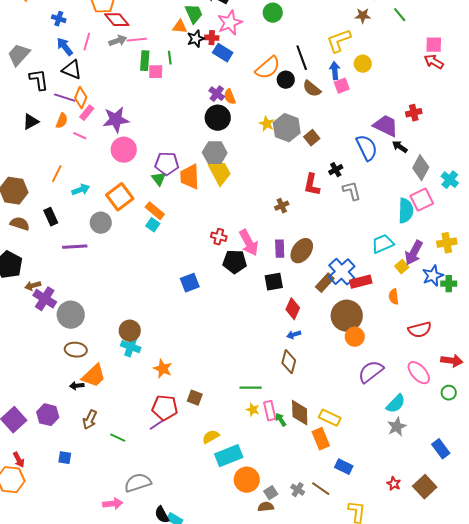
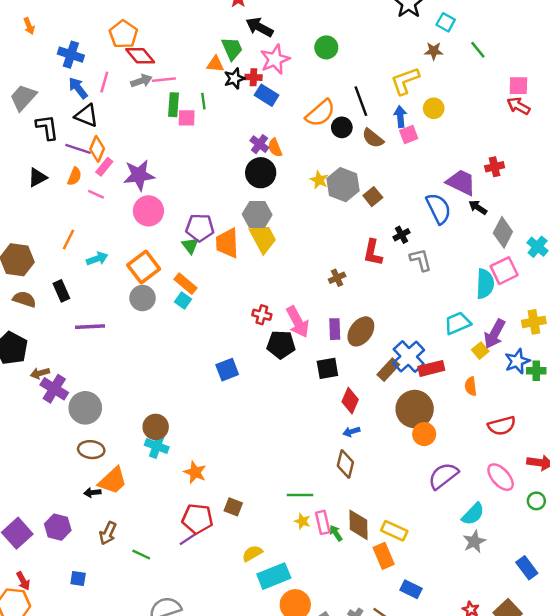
blue cross: (59, 19) -> (71, 55), size x1.5
gray circle: (101, 223) -> (143, 298), moved

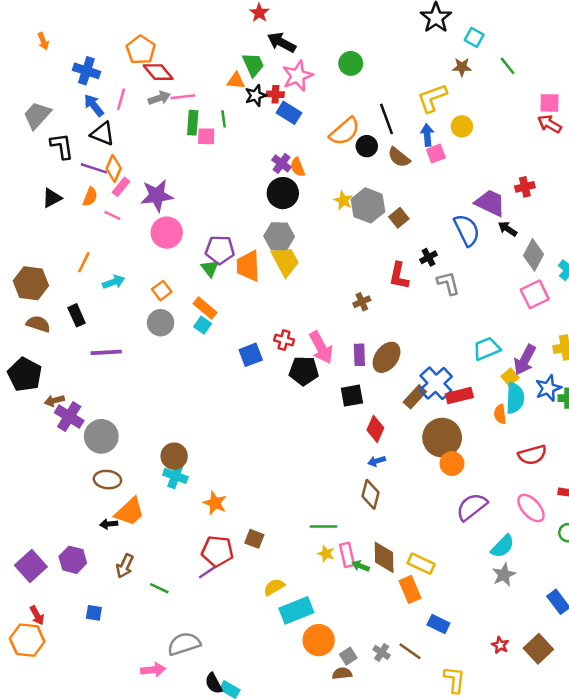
orange square: (144, 267) -> (162, 291), size x0.6
cyan semicircle: (485, 284) -> (515, 398), moved
blue square: (227, 370) -> (251, 355), moved
green arrow: (336, 533) -> (361, 566), turned -35

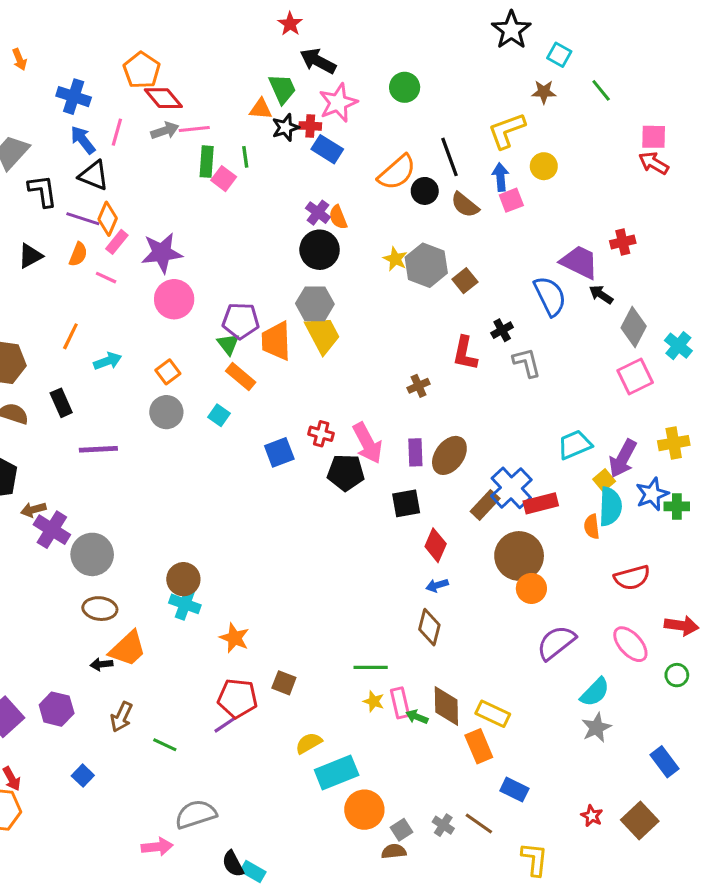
pink square: (206, 136) -> (224, 179), turned 36
orange rectangle: (205, 308) -> (241, 377), moved
blue square: (94, 613) -> (83, 776), turned 35

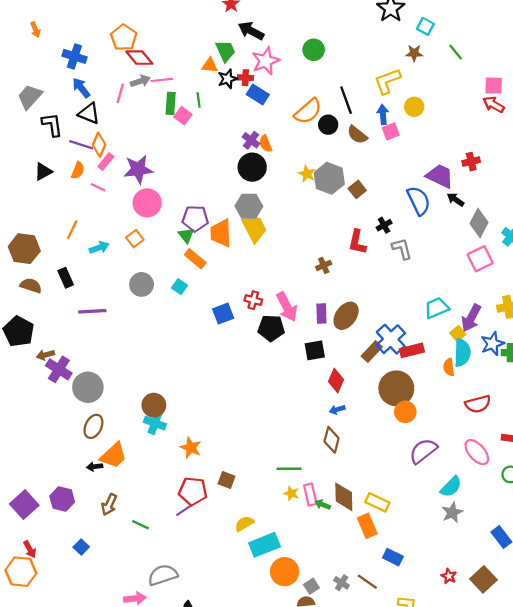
pink line: (117, 132) -> (120, 93), moved
orange square: (168, 372) -> (135, 239), moved
brown ellipse: (100, 609) -> (93, 426), turned -70

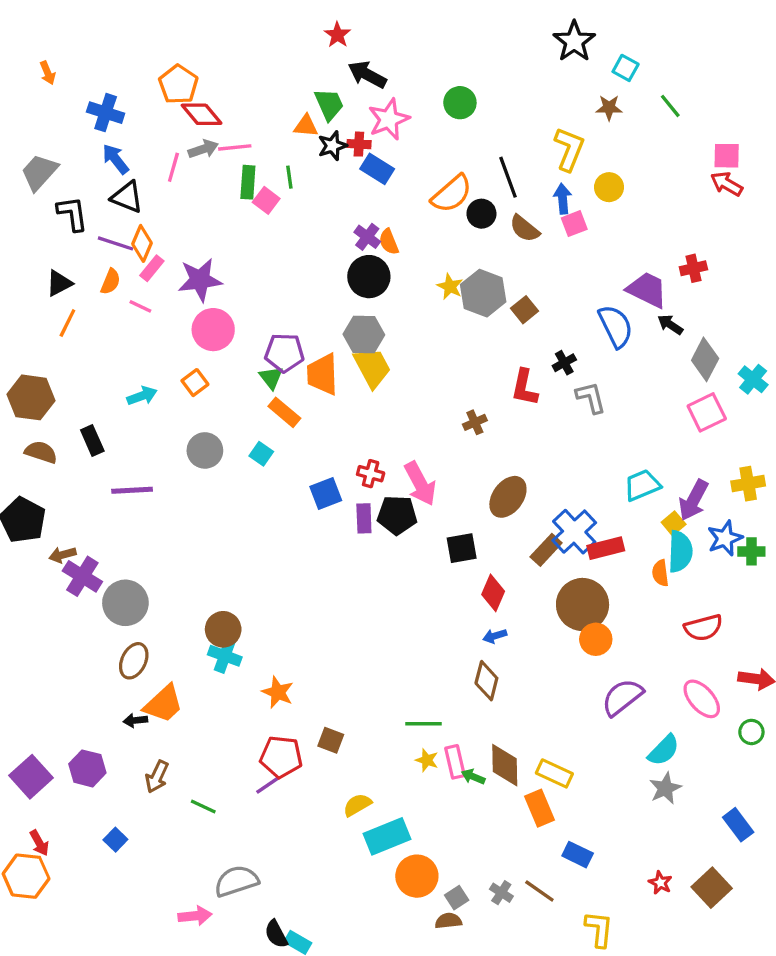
yellow L-shape: (387, 81) -> (569, 149), turned 132
orange line: (72, 230) -> (67, 323), moved
purple rectangle: (321, 314) -> (364, 518), moved

